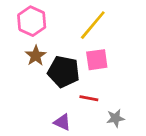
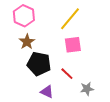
black pentagon: (64, 72) -> (39, 64), moved
red line: (89, 98) -> (67, 74), turned 32

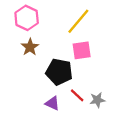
black pentagon: (39, 64) -> (59, 72), moved
red line: (67, 74) -> (77, 95), moved

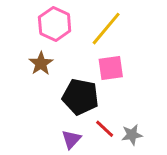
pink hexagon: (27, 18) -> (55, 24), moved
purple triangle: (52, 103) -> (71, 139), turned 48

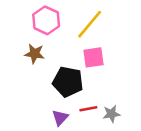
brown star: (41, 63) -> (35, 54), turned -30
red line: (105, 129) -> (88, 109), turned -54

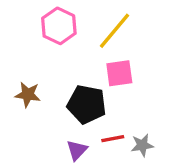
brown star: (35, 54) -> (28, 95), moved

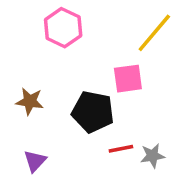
yellow line: (114, 31) -> (154, 33), moved
purple triangle: (77, 150) -> (35, 161), moved

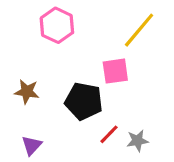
red line: (121, 149) -> (109, 134), turned -35

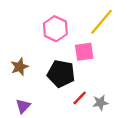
pink hexagon: (57, 25) -> (55, 29), moved
brown star: (27, 92) -> (20, 67), turned -30

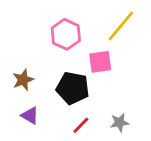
red line: (80, 98) -> (81, 125), moved
purple triangle: (23, 106) -> (30, 116), moved, turned -42

